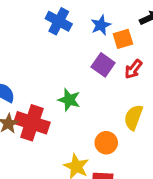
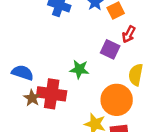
purple square: (103, 65) -> (110, 49), moved
orange circle: (106, 143) -> (117, 100), size x1.6

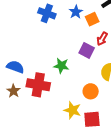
brown star: (32, 98) -> (13, 91), moved
orange circle: (117, 100) -> (91, 91), size x0.6

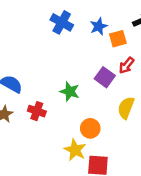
red cross: (38, 85) -> (37, 111), size x0.6
orange circle: (91, 91) -> (90, 128), moved

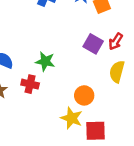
red arrow: (127, 65) -> (116, 41), moved
green star: (70, 91) -> (45, 61), moved

